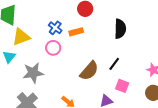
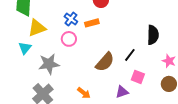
black semicircle: (120, 29) -> (153, 35), moved

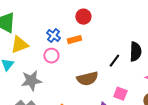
black line: (130, 55) -> (114, 61), moved
brown semicircle: (105, 62) -> (87, 79), turned 35

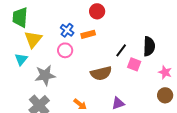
yellow triangle: (19, 45) -> (33, 39), turned -30
black line: (114, 61) -> (121, 50), moved
pink square: (120, 94) -> (134, 64), moved

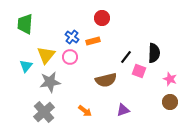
yellow triangle: (33, 39) -> (46, 55), moved

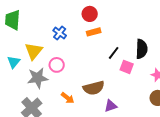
orange rectangle: (93, 41) -> (94, 32), moved
pink circle: (70, 57) -> (57, 65), moved
brown semicircle: (106, 80) -> (94, 88), moved
orange arrow: (85, 111) -> (68, 98), moved

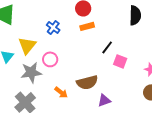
black semicircle: (142, 49) -> (135, 15), moved

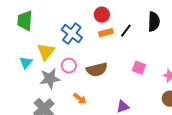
blue cross: (53, 27) -> (72, 34), size x1.5
black line: (107, 47) -> (126, 31), moved
brown semicircle: (87, 82) -> (97, 70), moved

